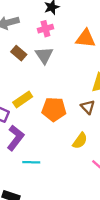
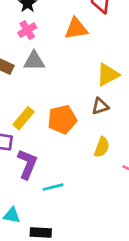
gray triangle: (44, 55) -> (34, 61), turned -42
brown triangle: (88, 107) -> (100, 106), turned -48

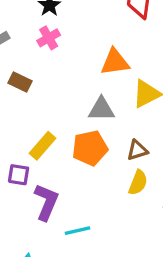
orange triangle: (76, 29) -> (115, 62), moved
gray triangle: (34, 61) -> (101, 109), moved
brown triangle: (100, 106) -> (137, 150), moved

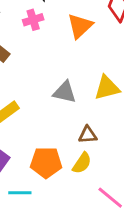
orange triangle: (115, 62) -> (80, 26), moved, turned -48
orange pentagon: (90, 148) -> (46, 162), moved

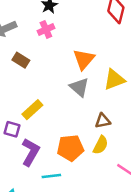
orange triangle: (80, 26) -> (84, 59), moved
gray triangle: (65, 92) -> (79, 87), turned 35

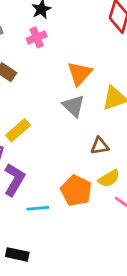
yellow semicircle: (101, 145) -> (109, 178), moved, turned 30
orange pentagon: (70, 148) -> (76, 191), moved, turned 30

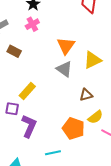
cyan line: (38, 208) -> (53, 153), moved

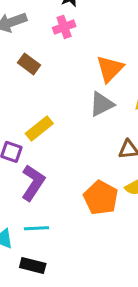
gray triangle: (64, 69) -> (102, 104), turned 48
cyan line: (53, 153) -> (36, 228), moved

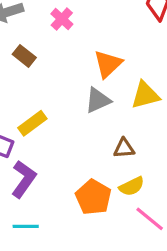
pink cross: (64, 27) -> (62, 19), turned -30

